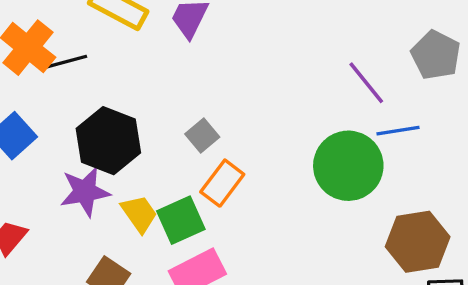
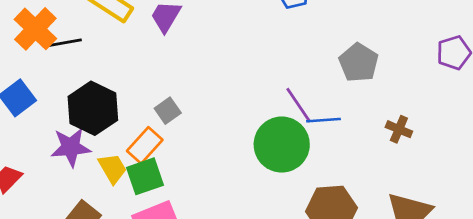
purple line: (366, 83) -> (299, 105), moved
orange rectangle: (222, 183) -> (145, 145), moved

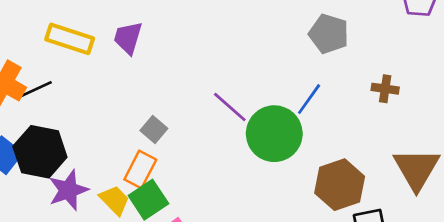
purple line: (299, 105) -> (230, 107), moved
black hexagon: (93, 108) -> (40, 152), moved
blue line: (324, 120) -> (309, 99), turned -36

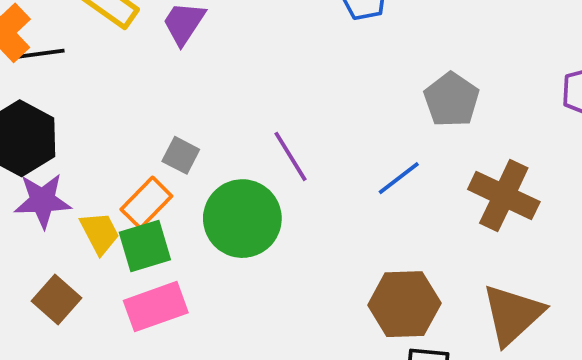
brown cross: (385, 89) -> (504, 196), size x1.8
gray square: (154, 130) -> (181, 155), turned -30
green circle: (274, 134) -> (242, 219), moved

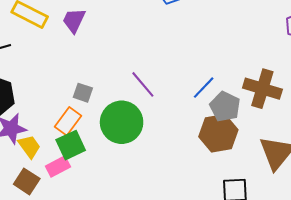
gray pentagon: (451, 100) -> (225, 107), moved
yellow trapezoid: (100, 233) -> (29, 146), moved
brown hexagon: (404, 304) -> (218, 133), moved
pink rectangle: (156, 307) -> (58, 167), moved, size x0.7

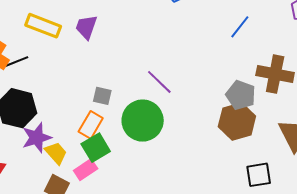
blue line: (204, 88) -> (240, 27), moved

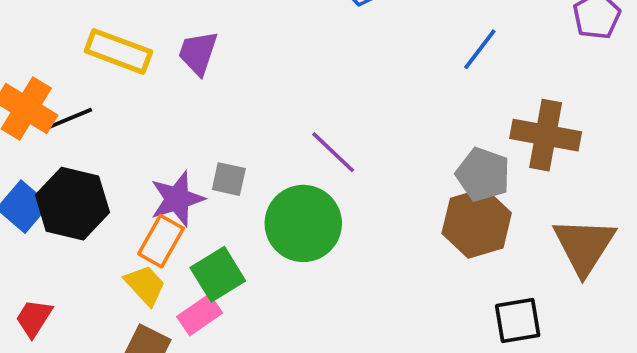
orange rectangle: (91, 125) -> (161, 241), moved
purple star: (37, 138) -> (177, 199), moved

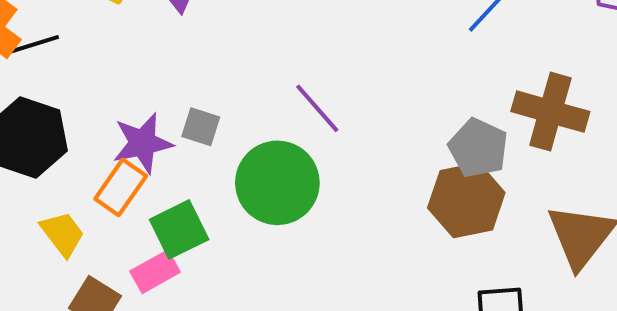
yellow trapezoid: (145, 285) -> (63, 234), moved

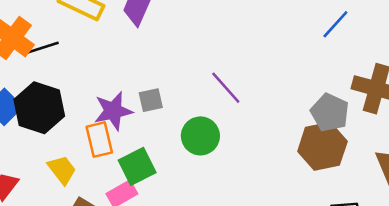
gray square: (201, 127) -> (151, 100), turned -30
green circle: (277, 183) -> (200, 136), size x0.7
orange rectangle: (121, 187) -> (99, 140), turned -48

